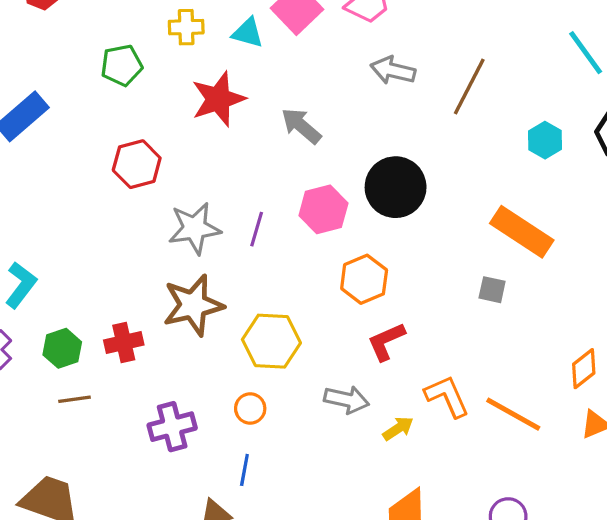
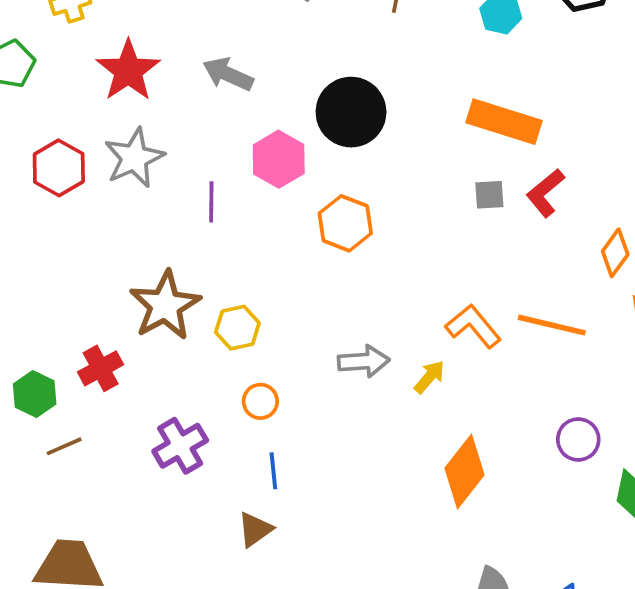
gray star: (195, 228) -> (134, 158), moved
yellow hexagon: (271, 341) -> (237, 328), moved, size x0.7
red L-shape: (386, 341) -> (545, 193), moved

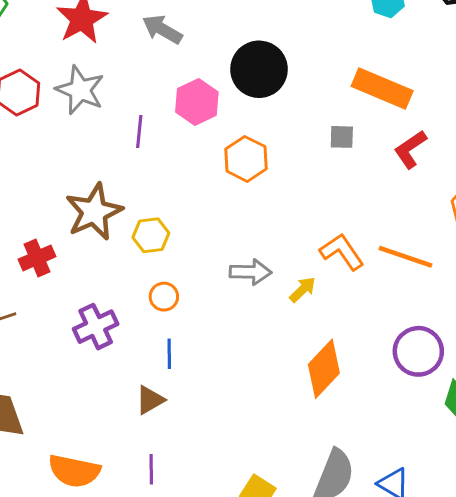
gray star: (134, 158) -> (80, 90), turned -30
gray square: (489, 195) -> (342, 137), moved
purple circle: (578, 439) -> (418, 351), size x1.4

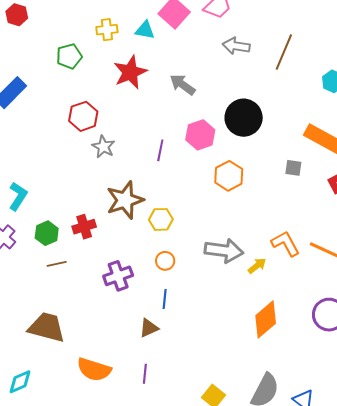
gray star: (80, 90) -> (103, 147), moved, size x0.7
gray arrow: (251, 272) -> (224, 251), size x1.4

